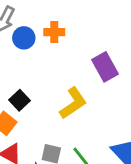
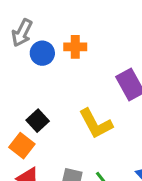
yellow L-shape: (73, 103) -> (96, 124), turned 96

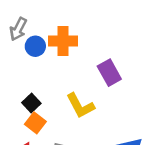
orange cross: (75, 47) -> (63, 41), size x1.5
orange square: (22, 146) -> (35, 123), moved

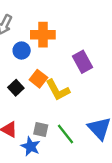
blue circle: (35, 46) -> (22, 51), moved
orange square: (35, 123) -> (38, 79), moved

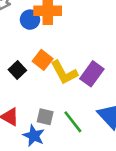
blue circle: (22, 51) -> (30, 20), moved
purple rectangle: (82, 62) -> (92, 74), moved, turned 65

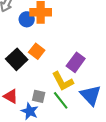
black square: (17, 70) -> (17, 59), size x1.5
yellow L-shape: (64, 73) -> (63, 81), moved

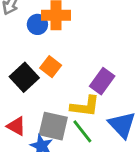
yellow L-shape: (63, 81) -> (85, 106), turned -55
gray square: (39, 96) -> (53, 126), size x1.6

